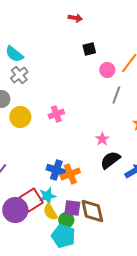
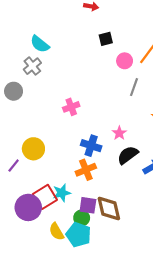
cyan semicircle: (14, 54) -> (40, 44), moved
yellow circle: (20, 117) -> (33, 149), moved
blue cross: (56, 170) -> (91, 146), moved
yellow semicircle: (50, 212) -> (56, 232), moved

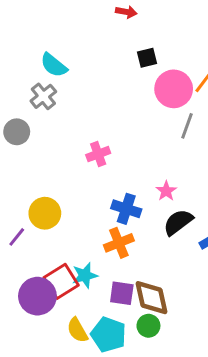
pink circle: (125, 61) -> (174, 89), size x1.6
green circle: (82, 218) -> (148, 326), moved

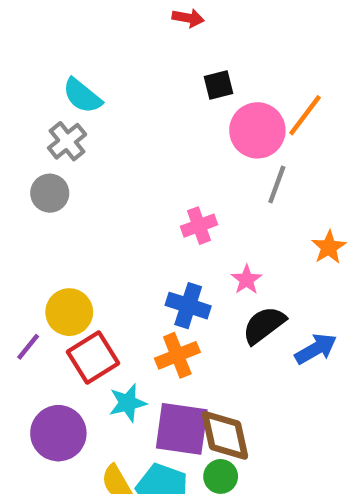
gray circle: (17, 132) -> (50, 193), moved
pink cross: (98, 154) -> (199, 226), moved
red square: (61, 281) -> (93, 358), moved
purple square: (122, 293) -> (182, 429), size x1.5

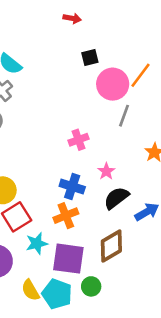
brown diamond: (225, 435) -> (111, 246), moved, turned 72

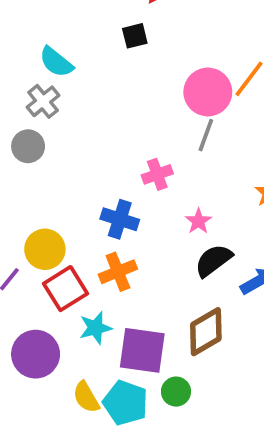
black square: (90, 58) -> (135, 36), moved
gray line: (124, 116) -> (206, 135), moved
blue cross: (72, 187) -> (120, 219), moved
orange cross: (66, 216) -> (118, 272), moved

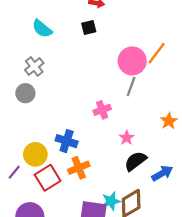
cyan semicircle: (56, 62) -> (42, 29), moved
blue cross: (120, 219) -> (67, 141), moved
cyan star: (95, 328) -> (111, 201), moved

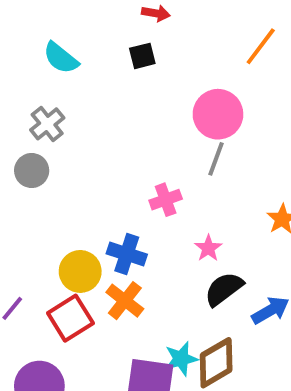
orange line: (157, 53) -> (261, 46), moved
blue cross: (67, 141) -> (127, 254), moved
yellow circle: (35, 154) -> (80, 271), moved
orange cross: (79, 168) -> (125, 301), turned -30

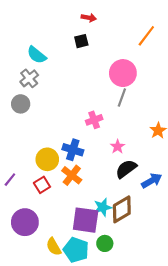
cyan semicircle: (61, 58) -> (37, 55), moved
red square: (70, 318) -> (42, 185), size x0.7

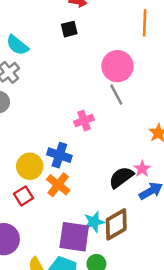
orange line: (146, 36) -> (145, 23), turned -35
gray line: (122, 98) -> (116, 95), turned -48
pink star: (118, 147) -> (142, 169), moved

